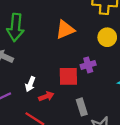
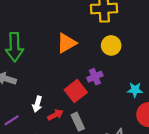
red square: (68, 76) -> (76, 91), turned -30
gray rectangle: (82, 107) -> (78, 122), moved

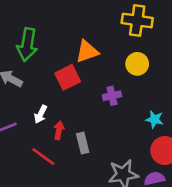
red square: (76, 91) -> (68, 77), moved
red arrow: (55, 115) -> (59, 130), turned -63

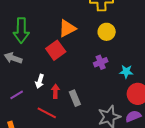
purple cross: (112, 96) -> (101, 62), moved

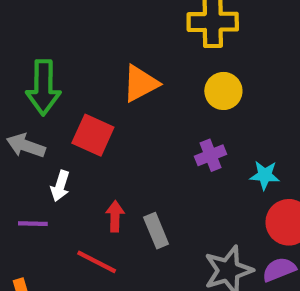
red square: (56, 50) -> (93, 135), moved, turned -30
white arrow: (40, 81) -> (60, 186), moved
purple line: (17, 95) -> (33, 224), turned 32

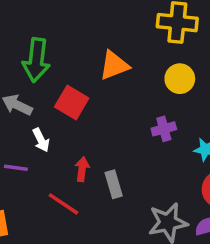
white arrow: (60, 186) -> (41, 140), turned -50

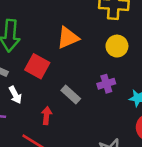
gray rectangle: (114, 184) -> (71, 95), moved, turned -30

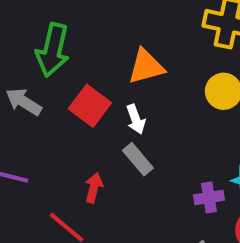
purple cross: (106, 84) -> (209, 197), moved
white arrow: (15, 95) -> (136, 119), moved

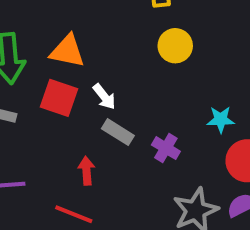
orange triangle: (146, 67) -> (67, 51), moved, turned 45
purple cross: (209, 197) -> (166, 148), moved, turned -32

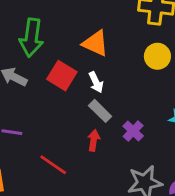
orange triangle: (67, 51) -> (95, 43), moved
red arrow: (86, 171) -> (94, 140), moved

